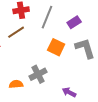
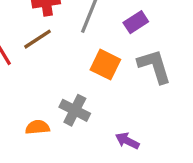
gray cross: (38, 74) -> (75, 110), turned -36

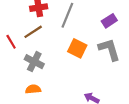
purple rectangle: (136, 22) -> (109, 21), moved
gray cross: (75, 110) -> (34, 62), moved

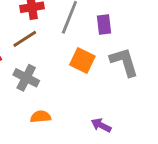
purple rectangle: (109, 21) -> (104, 24), moved, turned -64
orange semicircle: (33, 89) -> (41, 117), moved

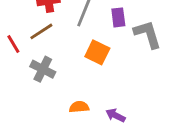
gray L-shape: (124, 62) -> (148, 34), moved
orange semicircle: (41, 117) -> (79, 107), moved

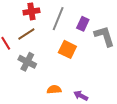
purple rectangle: (118, 17) -> (83, 24), turned 32

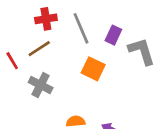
gray line: (58, 19) -> (81, 28), turned -45

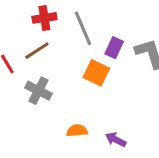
purple rectangle: (113, 35) -> (114, 48), moved

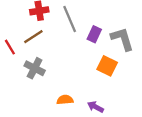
orange square: (96, 73) -> (107, 66), moved

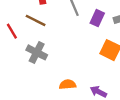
brown line: (33, 37) -> (36, 20), turned 60

